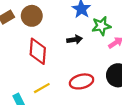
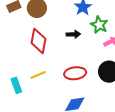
green star: (101, 26) -> (99, 25), turned 30

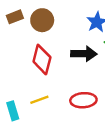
black arrow: (73, 34) -> (84, 54), size x1.5

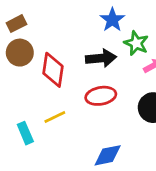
brown circle: (42, 20) -> (20, 53), moved
red ellipse: (83, 100) -> (101, 96), moved

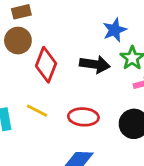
red ellipse: (101, 96) -> (83, 117), moved
yellow line: (55, 117) -> (37, 111), turned 40

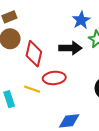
red ellipse: (83, 117) -> (54, 78), moved

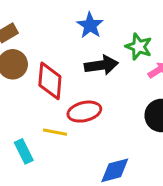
blue star: (81, 20) -> (90, 25), moved

